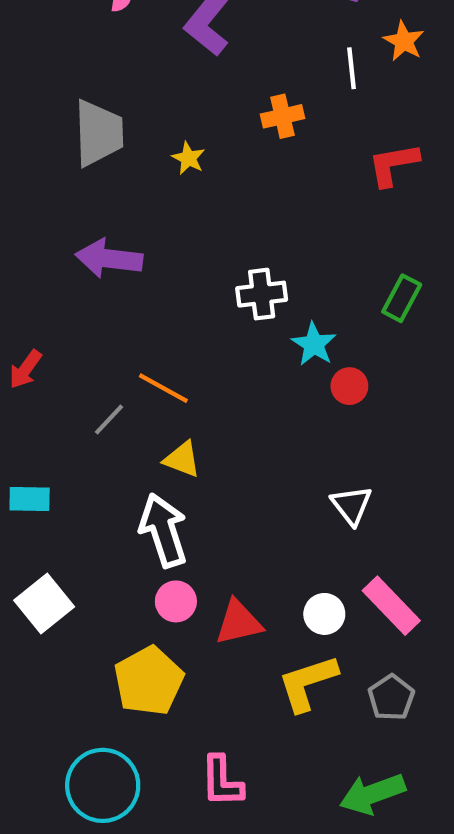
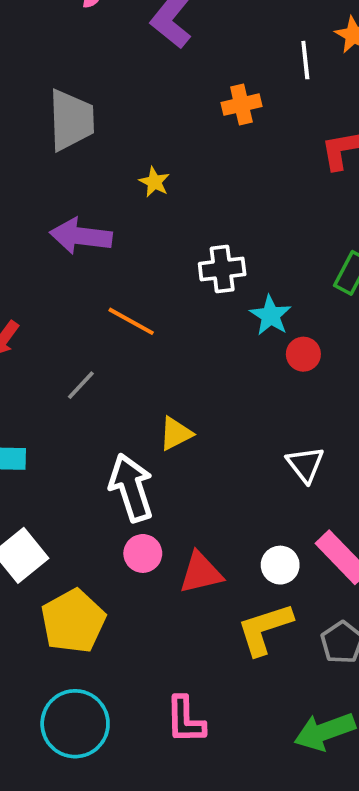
yellow star: (188, 158) -> (154, 182), moved
orange line: (163, 388) -> (131, 321), moved
yellow triangle: (182, 459) -> (176, 433), moved, turned -48
yellow pentagon: (149, 681) -> (73, 621), moved

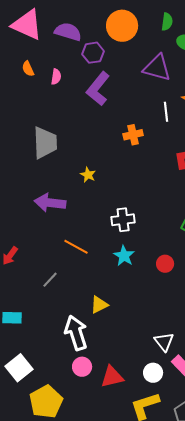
cyan star: (270, 315) -> (124, 256), moved
white triangle: (305, 464) -> (164, 342), moved

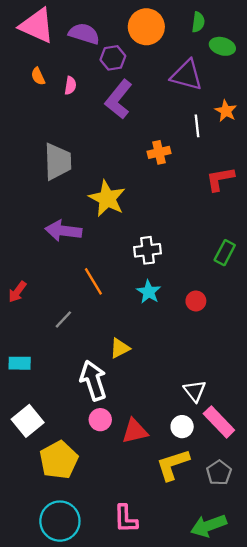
yellow star: (88, 175) -> (107, 198), size x2.0
orange line: (76, 247) -> (93, 281), turned 30

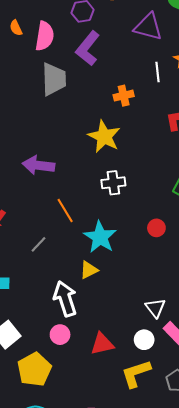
pink semicircle: (70, 86) -> (45, 36), size x1.8
gray trapezoid: (58, 162) -> (54, 79), moved
yellow star: (107, 198) -> (104, 137), moved
cyan star: (149, 292) -> (100, 237), moved, size x1.5
pink circle: (100, 420) -> (60, 335), moved

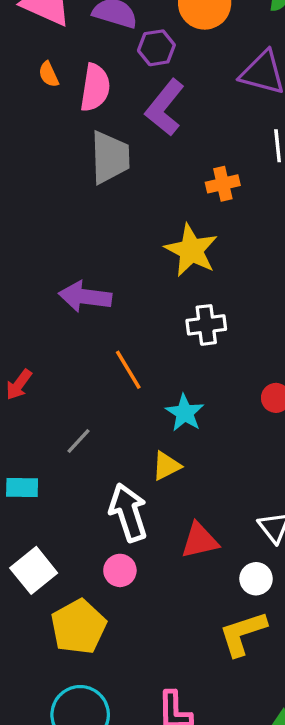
cyan star: (100, 237) -> (185, 413), size x0.7
gray line: (38, 244) -> (78, 441), moved
red triangle: (102, 344) -> (200, 541), moved

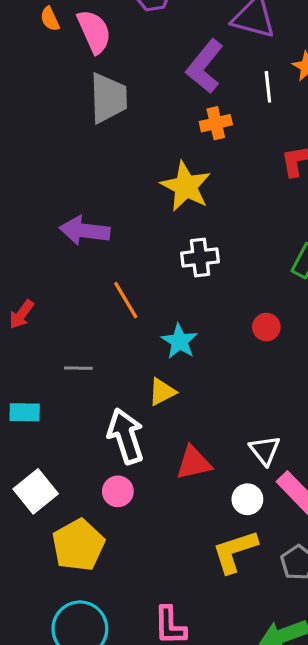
pink semicircle: (95, 88) -> (94, 32), turned -33
purple L-shape: (165, 108) -> (205, 66), moved
gray line: (78, 441) -> (78, 368), turned 48

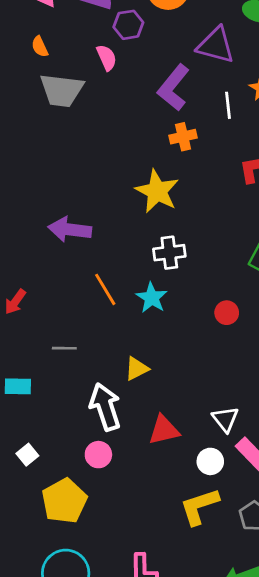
pink semicircle: (94, 32) -> (107, 58), moved, size x0.7
gray trapezoid: (108, 98) -> (62, 90), moved, turned 99
cyan star: (179, 341) -> (152, 298), moved
white square: (36, 491) -> (27, 455), size x0.6

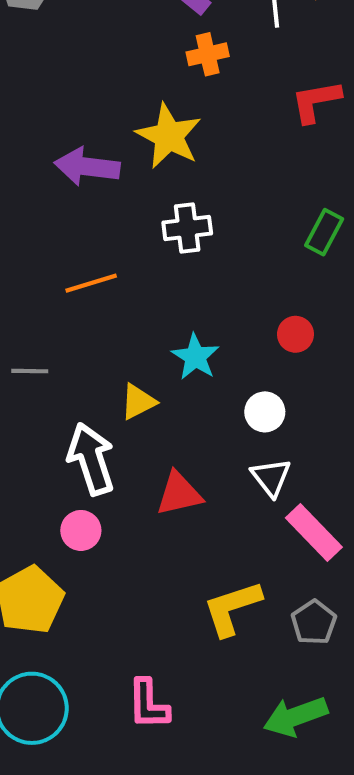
purple arrow: (70, 229) -> (87, 167), moved
orange line: (105, 289) -> (91, 283), turned -76
cyan star: (152, 298) -> (195, 357), moved
red circle: (227, 313) -> (295, 334), moved
white circle: (210, 461) -> (265, 412), moved

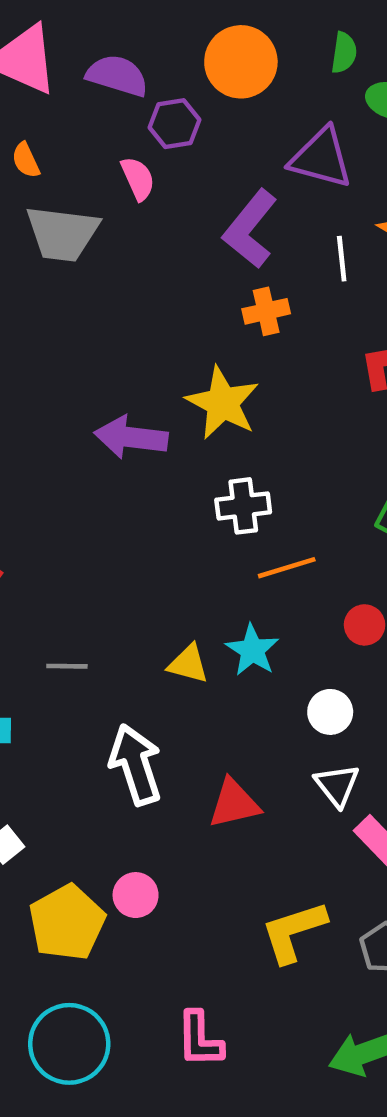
orange line: (91, 283) -> (287, 568), moved
yellow triangle: (138, 402) -> (188, 664), moved, turned 42
pink circle: (81, 530) -> (136, 895), moved

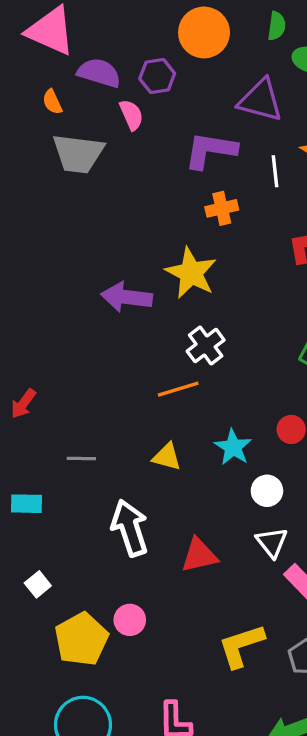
purple semicircle: (117, 76) -> (99, 73), moved
purple L-shape: (250, 229) -> (210, 150), turned 60
white cross: (243, 506) -> (206, 346), turned -30
orange line: (287, 568) -> (178, 389), moved
cyan star: (252, 650) -> (233, 447), moved

